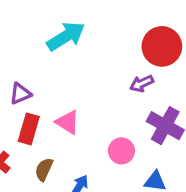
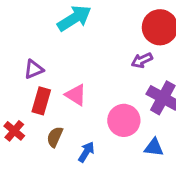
pink circle: (121, 151) -> (124, 120), size x1.4

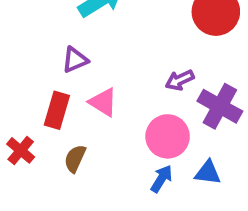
purple arrow: (142, 60) -> (180, 80), moved
purple triangle: (34, 69) -> (75, 60), moved
blue arrow: (86, 152) -> (162, 179), moved

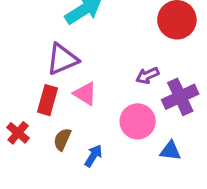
purple triangle: (75, 60) -> (62, 59), size x1.5
purple cross: (220, 106) -> (180, 97), turned 36
blue arrow: (162, 179) -> (93, 156), moved

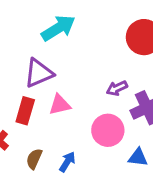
pink triangle: (85, 94) -> (60, 105), turned -45
brown semicircle: (62, 139) -> (34, 159), moved

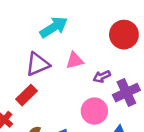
pink triangle: (60, 105) -> (75, 60), moved
red rectangle: (25, 111) -> (27, 95), turned 30

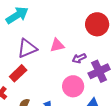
cyan arrow: (54, 27) -> (17, 15), moved

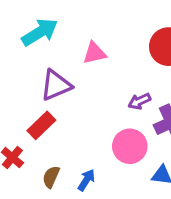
pink triangle: (57, 45) -> (94, 53), moved

